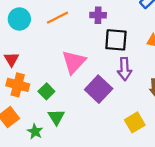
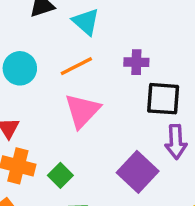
pink triangle: (74, 62) -> (82, 111), moved

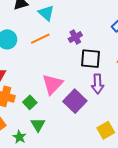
purple cross: (136, 62) -> (75, 37), turned -32
pink triangle: (82, 111) -> (52, 84), moved

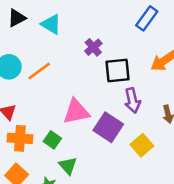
orange line: (40, 39) -> (39, 71), moved
pink triangle: (52, 84) -> (76, 112), turned 45
yellow square: (106, 130) -> (142, 145), moved

